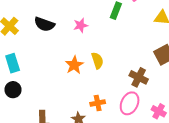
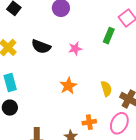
yellow semicircle: (97, 61) -> (106, 89), moved

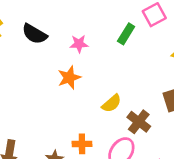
orange star: (68, 86) -> (69, 78), moved
yellow semicircle: (106, 89) -> (112, 103), turned 56

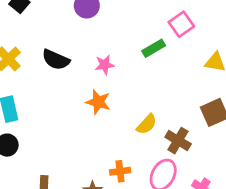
green rectangle: (126, 34) -> (154, 48), turned 35
orange star: (69, 78) -> (98, 102), turned -30

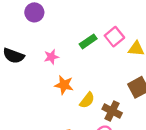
pink square: (181, 24) -> (114, 37), moved
orange star: (98, 102) -> (64, 85), moved

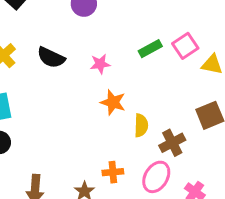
yellow semicircle: (87, 100) -> (141, 125), turned -42
brown cross: (112, 111) -> (172, 143), turned 30

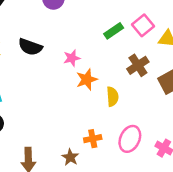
pink star: (100, 64) -> (72, 58), moved
orange star: (113, 102) -> (87, 80), turned -30
brown cross: (172, 143) -> (138, 65), moved

